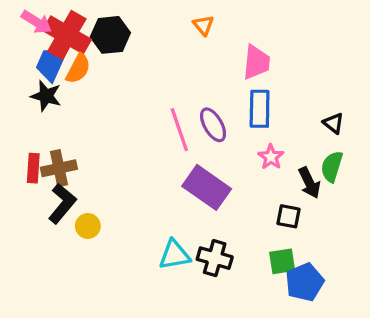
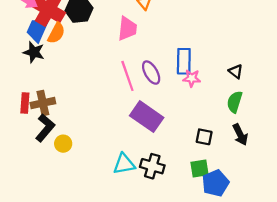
pink trapezoid: (256, 62) -> (127, 29), moved
pink star: (271, 157) -> (192, 78), moved, turned -30
black arrow: (309, 183) -> (240, 135), moved

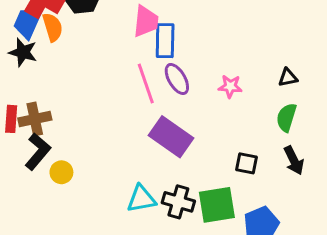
orange semicircle: (56, 33) -> (53, 27), turned -45
blue rectangle: (184, 61) -> (165, 41), moved
black triangle: (236, 71) -> (288, 78), turned -49
green square: (200, 168) -> (217, 205), moved, size x1.5

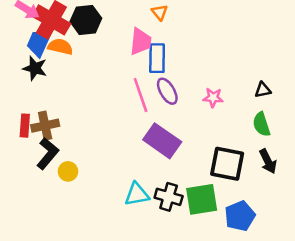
orange semicircle: (53, 27) -> (60, 47), turned -60
green semicircle: (286, 117) -> (262, 124), turned -35
black square: (246, 163) -> (227, 164), size x1.8

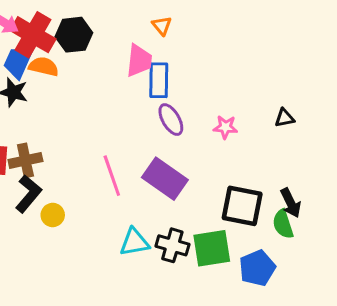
pink line: (141, 95) -> (112, 176), moved
green semicircle: (262, 124) -> (283, 224), moved

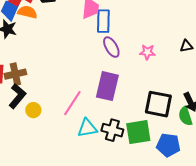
pink line: (112, 176) -> (72, 103), moved, turned 52
purple rectangle: (165, 179) -> (107, 86), turned 68
blue pentagon: (257, 268) -> (168, 145), turned 30

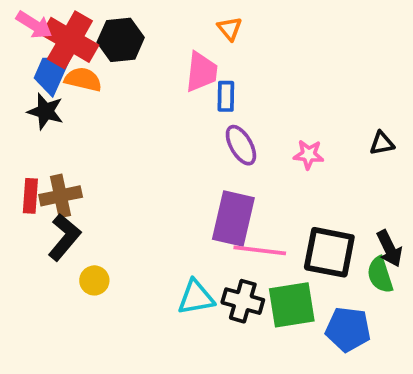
blue rectangle: (103, 21) -> (226, 96), size x0.7
pink line: (72, 103) -> (260, 250), moved, turned 64
yellow circle: (33, 110) -> (94, 280), moved

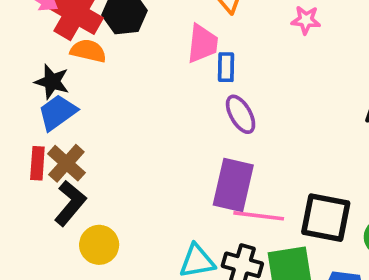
blue trapezoid: (51, 74) -> (57, 112), moved, turned 30
pink star: (309, 155) -> (306, 20), moved
brown cross: (61, 196) -> (66, 163), turned -36
yellow circle: (94, 280) -> (99, 245), size x1.4

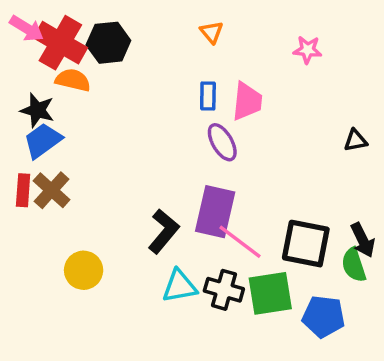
pink star: (306, 20) -> (308, 50), moved
pink trapezoid: (202, 44) -> (247, 101), moved
black L-shape: (70, 203) -> (164, 231), moved
pink line: (259, 216) -> (240, 242), turned 30

